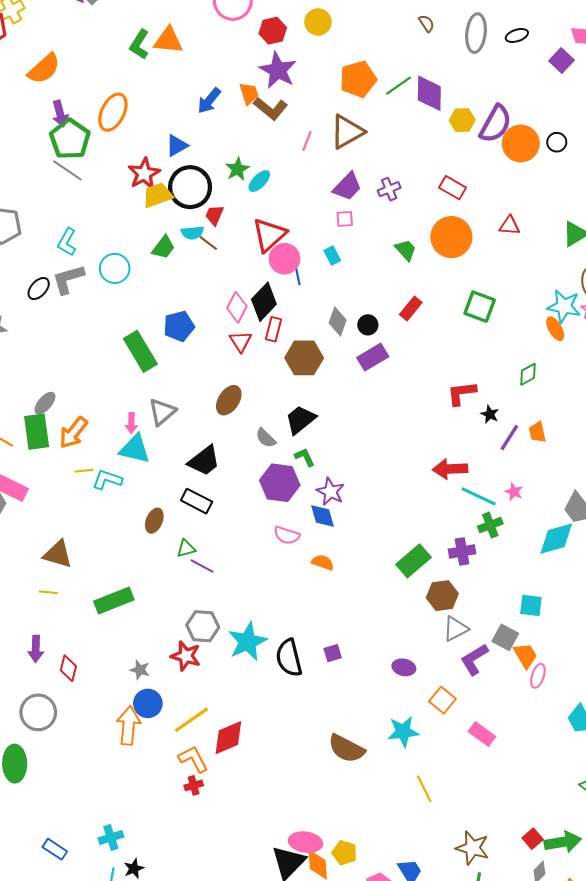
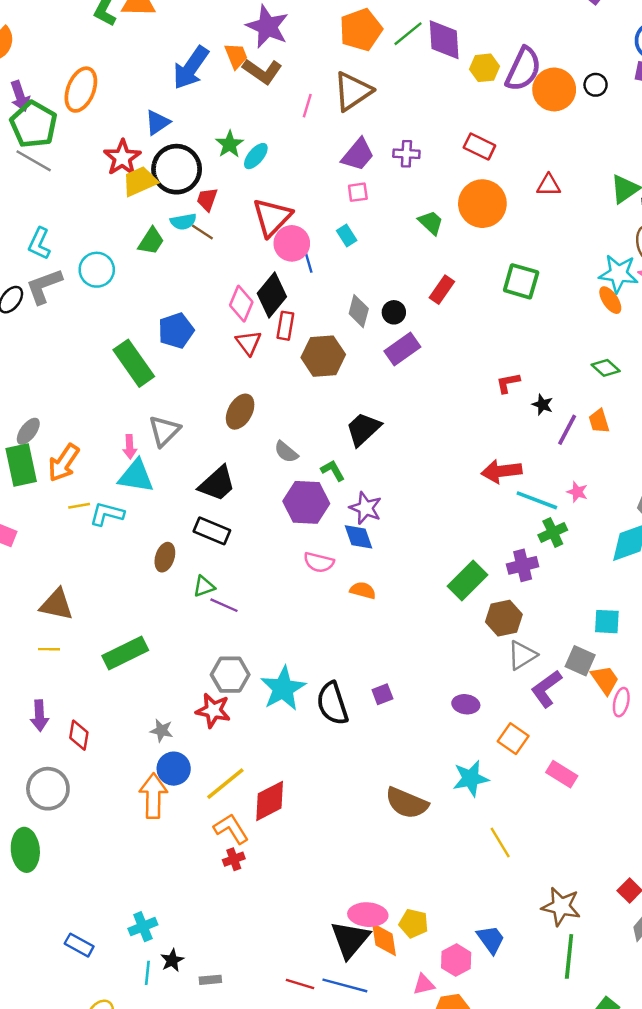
blue arrow: (209, 101) -> (191, 68), size x1.4
purple cross: (389, 189) -> (406, 154), turned 30
green diamond: (528, 374) -> (606, 368), moved, turned 75
red L-shape: (462, 393) -> (508, 383), size x0.7
black trapezoid: (300, 420) -> (363, 429), moved

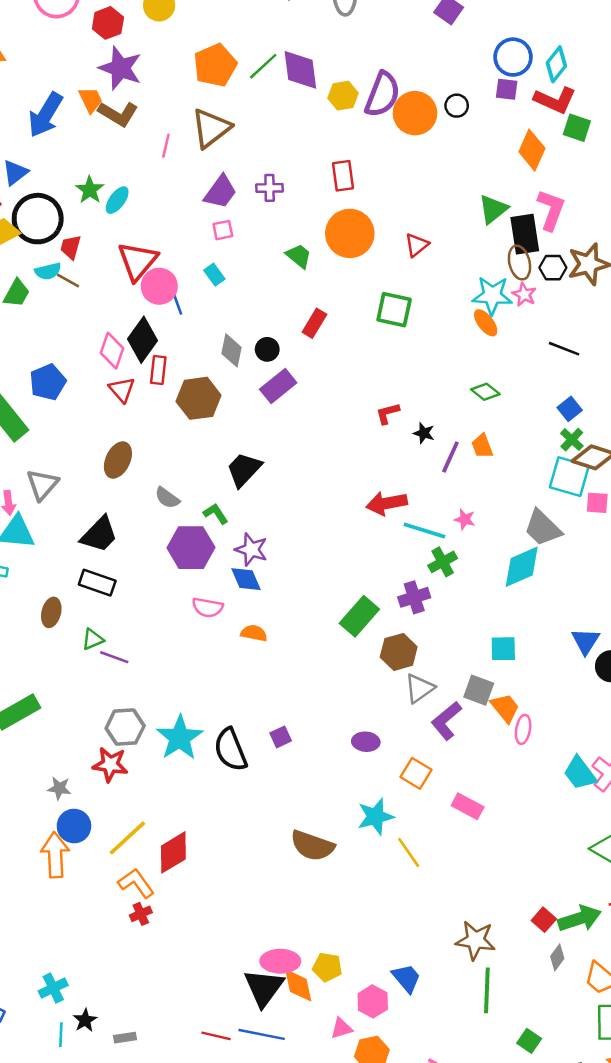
red rectangle: (479, 146) -> (343, 176), turned 60
red triangle: (549, 185) -> (417, 245), moved, turned -35
yellow line: (500, 843) -> (409, 852), moved

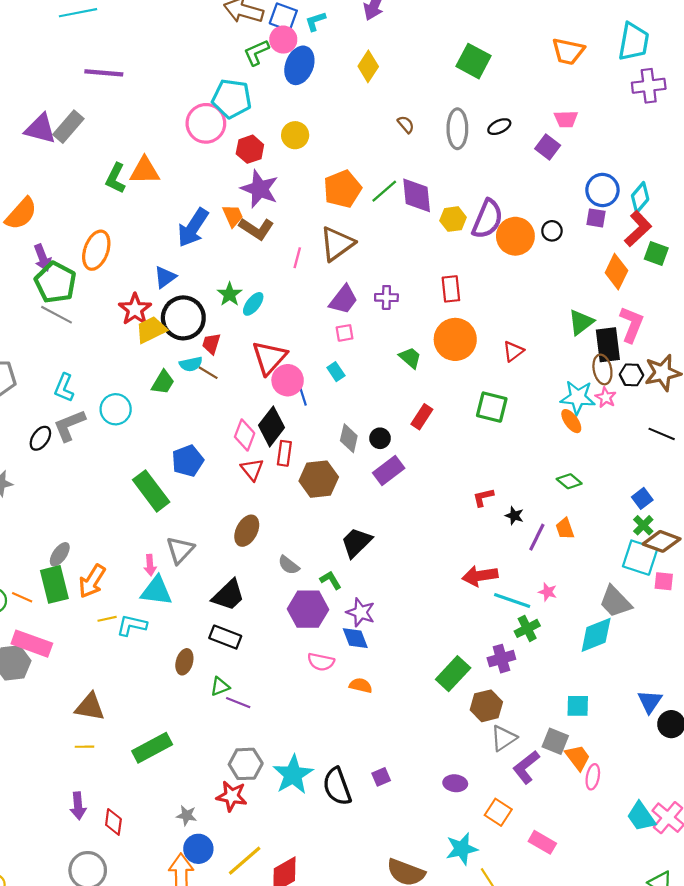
red L-shape: (555, 100) -> (638, 229), turned -69
black line: (564, 349) -> (662, 434), moved

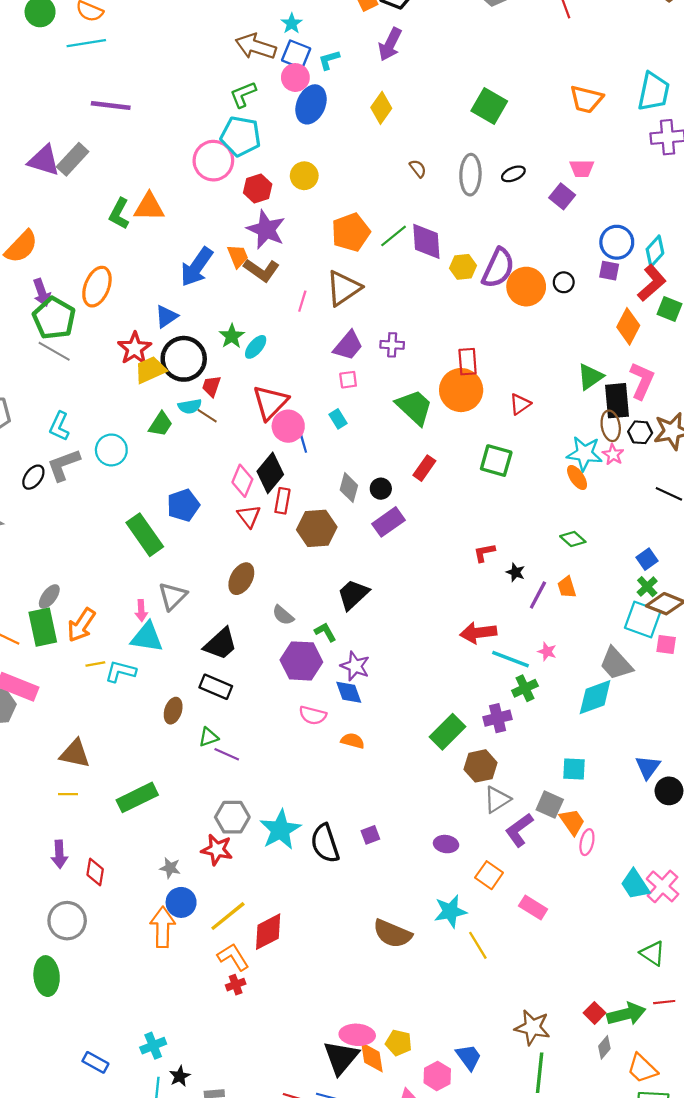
green L-shape: (256, 52) -> (243, 94), moved
red rectangle: (451, 289) -> (468, 362), moved
green trapezoid: (410, 358) -> (414, 407), size x1.6

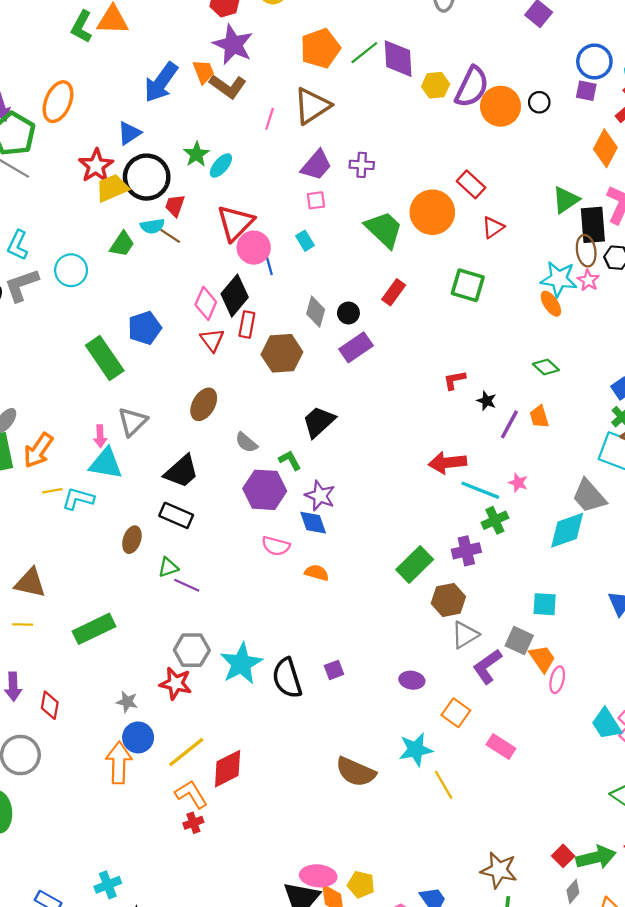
red rectangle: (468, 362) -> (471, 184), moved, turned -44

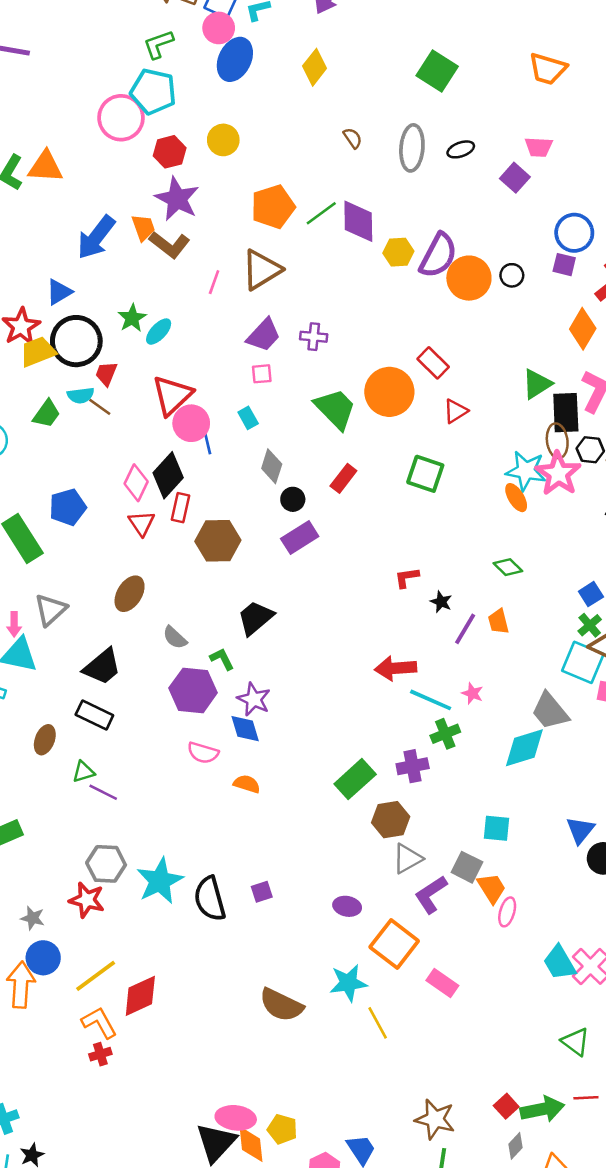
pink star: (588, 280) -> (558, 473), size x1.8
gray diamond: (316, 312) -> (272, 466), moved
orange square: (456, 713) -> (394, 944), size x1.5

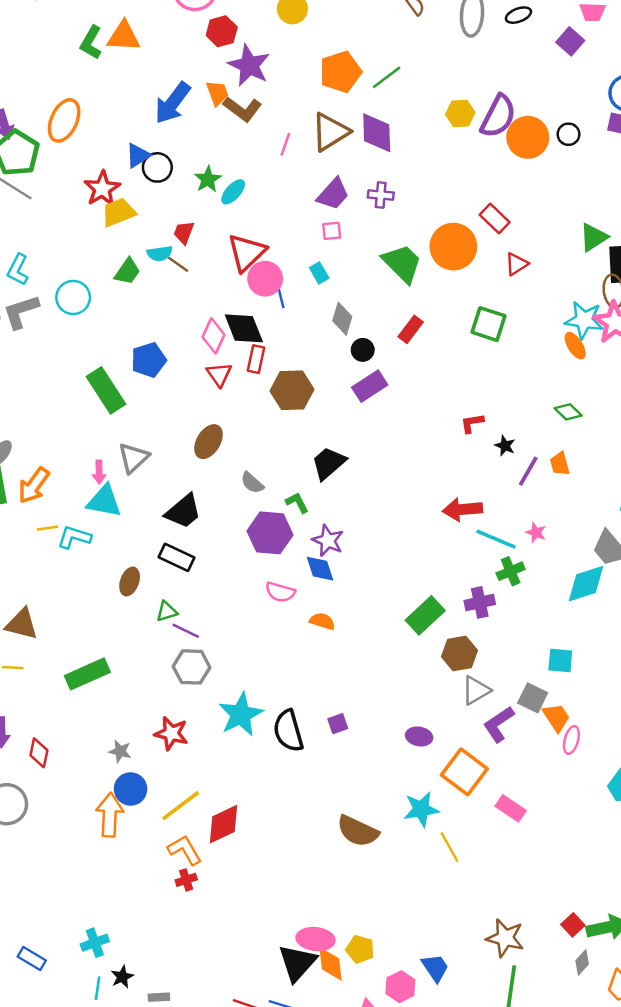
red hexagon: (170, 152) -> (222, 31), moved
purple diamond: (358, 221) -> (377, 133), moved
black circle: (76, 341) -> (157, 167), moved, size x0.6
black diamond: (168, 475) -> (244, 328), turned -63
gray hexagon: (106, 864) -> (192, 667), moved

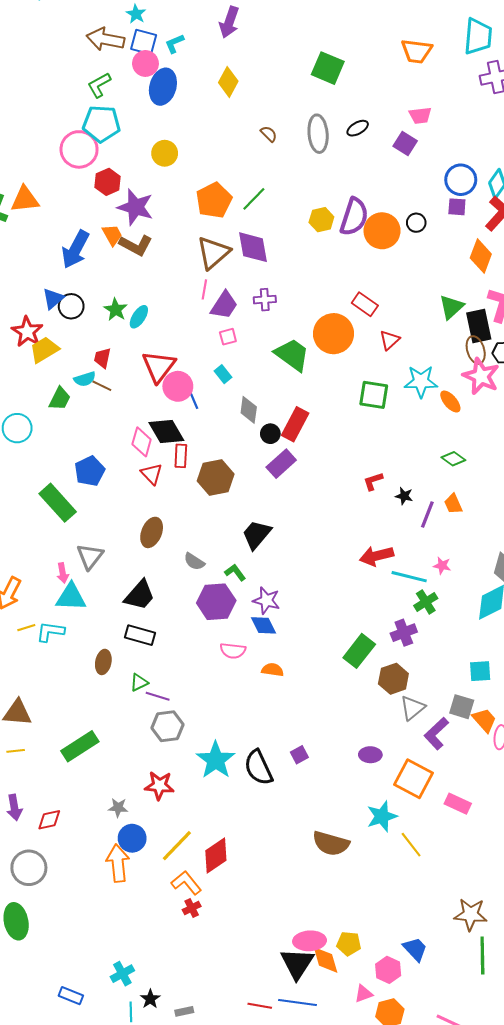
pink line: (285, 144) -> (204, 289), moved
cyan star: (584, 320) -> (421, 381), moved
red rectangle: (411, 329) -> (295, 424), moved, size x1.4
red diamond: (39, 753) -> (49, 820), turned 75

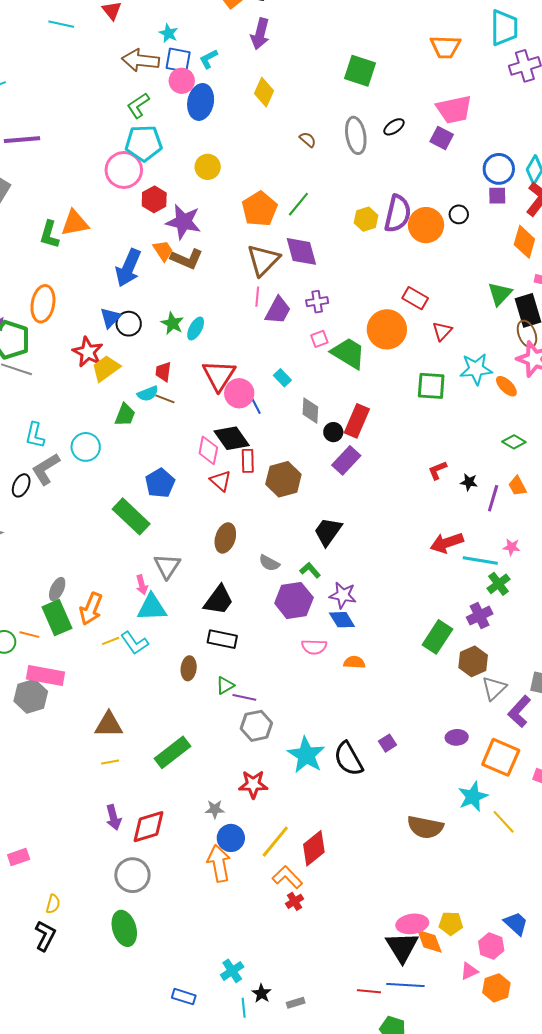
pink trapezoid: (420, 115) -> (454, 109), size x1.6
pink square: (228, 337) -> (319, 339), moved
cyan L-shape: (50, 632) -> (134, 643), turned -128
red diamond: (49, 820) -> (149, 827), size x1.5

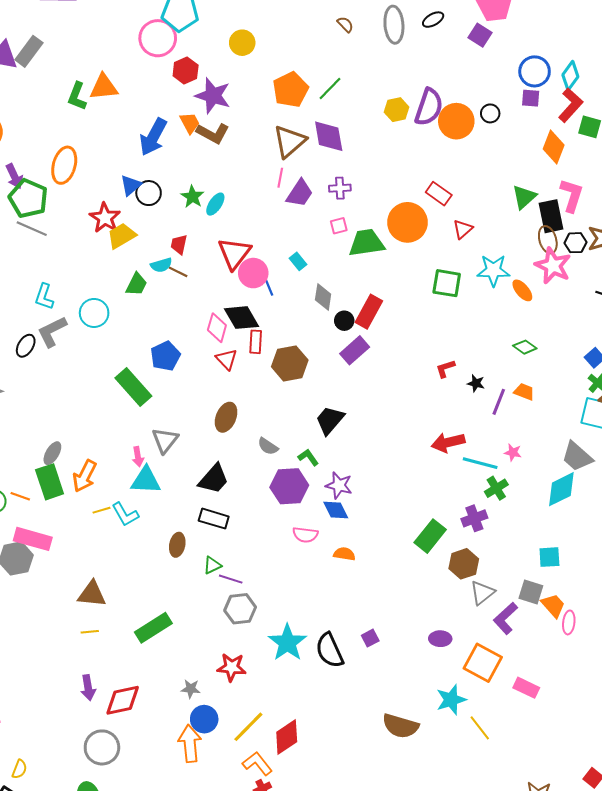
green trapezoid: (348, 353) -> (366, 243), turned -45
orange trapezoid: (517, 486) -> (524, 392), turned 135

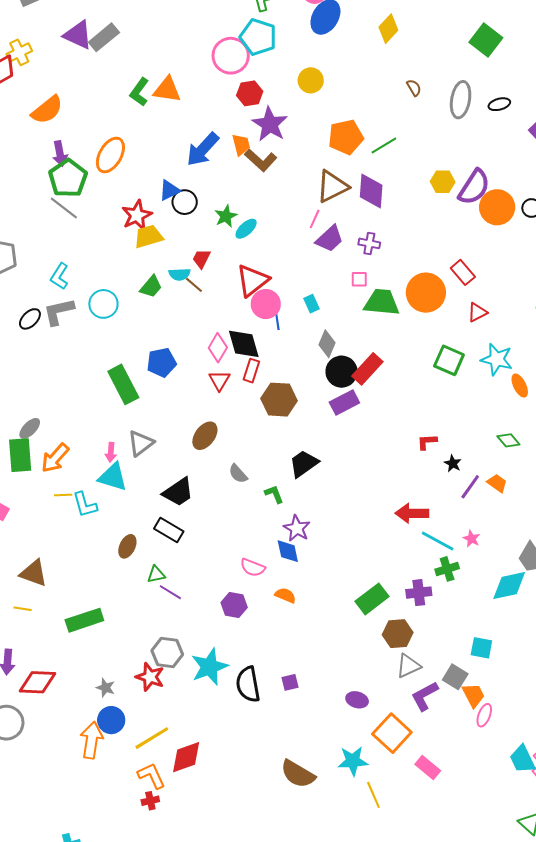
black circle: (344, 321) -> (342, 372), size x1.6
purple hexagon: (289, 486) -> (234, 605), moved, size x0.7
gray hexagon: (240, 609) -> (167, 652), moved

